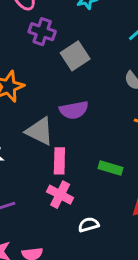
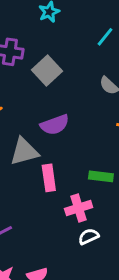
gray triangle: (40, 131) -> (24, 151), turned -32
pink cross: (60, 195) -> (79, 208), moved, turned -35

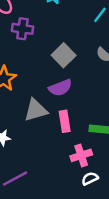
gray square: (47, 70) -> (64, 55), moved
pink rectangle: (49, 178) -> (65, 121), moved

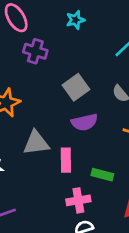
purple semicircle: (60, 88) -> (84, 122), moved

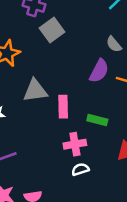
gray square: (76, 87) -> (52, 30), moved
purple semicircle: (84, 122) -> (99, 71), moved, turned -50

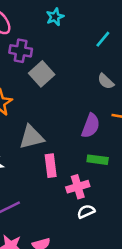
purple semicircle: (99, 71) -> (91, 126), moved
pink rectangle: (63, 107) -> (51, 166), moved

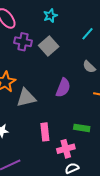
gray square: (42, 74) -> (49, 46), moved
purple semicircle: (91, 126) -> (63, 88), moved
gray triangle: (32, 137) -> (26, 98), moved

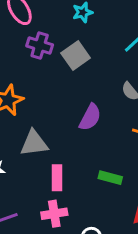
gray triangle: (26, 98) -> (34, 143), moved
pink cross: (66, 149) -> (54, 214), moved

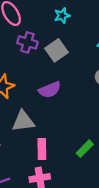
purple semicircle: (90, 117) -> (50, 90), moved, turned 40
green rectangle: (110, 178) -> (85, 149), turned -60

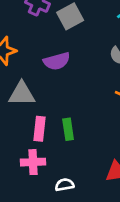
green rectangle: (85, 149) -> (68, 129), moved, turned -60

